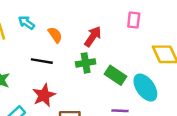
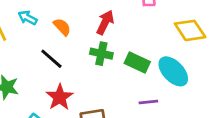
black line: (42, 61) -> (51, 59), turned 40
green cross: (86, 63) -> (101, 54), turned 30

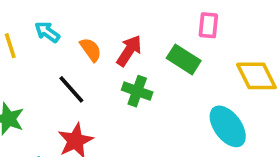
red arrow: (105, 22) -> (129, 51), moved
green rectangle: (137, 62) -> (184, 59), moved

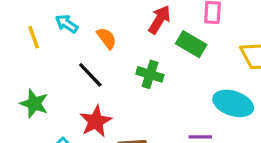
red arrow: (129, 51) -> (159, 20), moved
cyan ellipse: (228, 126) -> (233, 103), turned -33

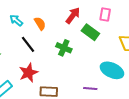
cyan arrow: (67, 24) -> (16, 20), moved

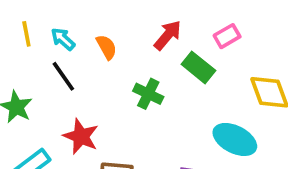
pink rectangle: (105, 14) -> (227, 36), turned 48
black line: (28, 44) -> (63, 76), moved
red star: (28, 73) -> (81, 136), turned -30

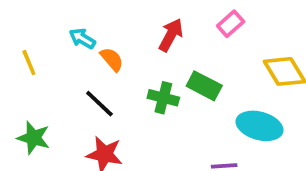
cyan arrow: (63, 39) -> (82, 39), moved
green rectangle: (198, 67) -> (204, 86), moved
black line: (63, 76) -> (99, 104), moved

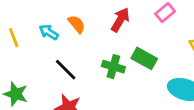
cyan arrow: (82, 39) -> (49, 32), moved
orange semicircle: (112, 59) -> (77, 24), moved

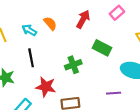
green cross: (113, 67) -> (73, 65), moved, turned -35
black line: (66, 70) -> (31, 58), moved, turned 36

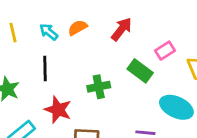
pink rectangle: (117, 13) -> (165, 51), moved
orange semicircle: (50, 23) -> (78, 28), turned -88

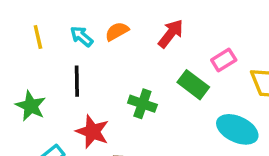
green cross: (99, 87) -> (142, 104), turned 30

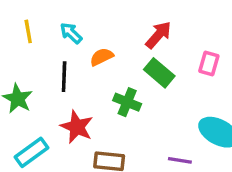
orange semicircle: (117, 31) -> (102, 57), moved
pink rectangle: (224, 60) -> (209, 64), turned -45
green rectangle: (193, 85) -> (159, 73), moved

